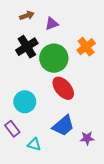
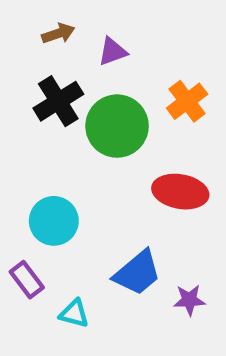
red ellipse: (63, 88) -> (180, 192), moved, turned -40

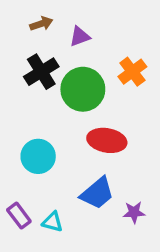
red ellipse: (180, 192) -> (107, 140), moved
purple rectangle: (27, 280) -> (19, 216), moved

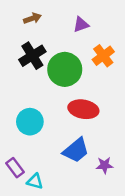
purple triangle: (80, 36) -> (81, 25), moved
cyan triangle: (52, 222) -> (35, 181), moved

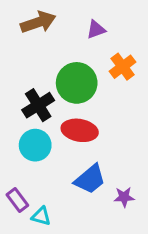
brown arrow: (32, 18) -> (38, 22), size x1.6
black cross: (32, 56) -> (38, 105), moved
red ellipse: (83, 109) -> (80, 130), moved

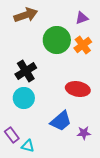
purple triangle: (96, 30) -> (82, 18), moved
green circle: (77, 83) -> (57, 40), moved
red ellipse: (80, 130) -> (78, 89), moved

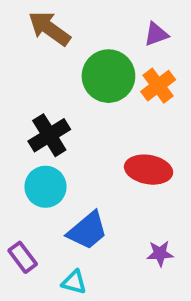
brown arrow: (26, 15) -> (49, 28), turned -125
blue trapezoid: (61, 121) -> (87, 231), moved
cyan triangle: (28, 146) -> (74, 282), moved

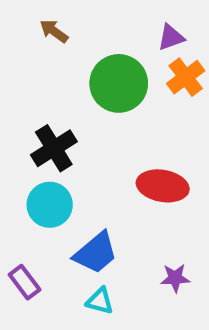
brown arrow: (49, 28) -> (54, 31), size x0.6
orange cross: (158, 86) -> (186, 77), moved
cyan triangle: (74, 282) -> (100, 301), moved

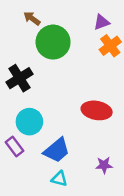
green circle: (119, 83) -> (53, 42), moved
black cross: (54, 148) -> (19, 78), moved
purple rectangle: (25, 282) -> (14, 146), moved

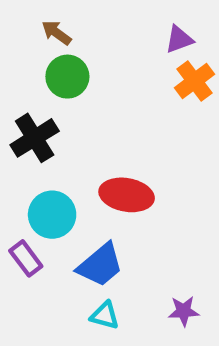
green circle: (53, 42) -> (67, 77), moved, size x0.7
red ellipse: (97, 110) -> (127, 195), moved
purple star: (104, 165) -> (184, 311), moved

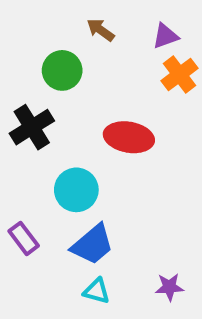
brown arrow: (56, 33) -> (101, 30), moved
red ellipse: (127, 195) -> (129, 137), moved
cyan circle: (52, 215) -> (76, 190), moved

